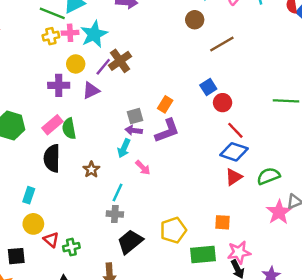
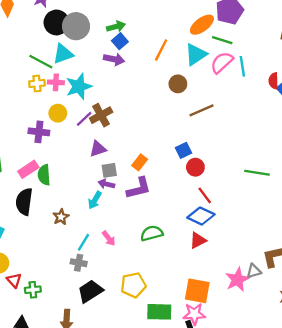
purple triangle: (91, 90) -> (98, 149), moved
pink arrow: (143, 168) -> (109, 238), moved
green semicircle: (268, 176) -> (152, 233), moved
orange square: (222, 222) -> (197, 291), moved, size x1.6

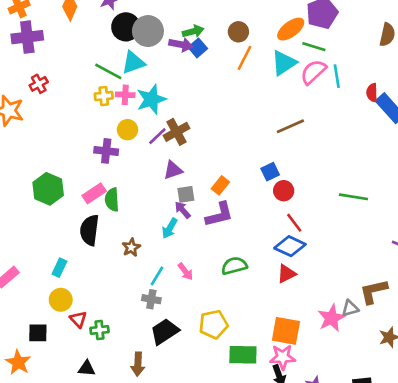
purple arrow: (114, 59) -> (181, 45), moved
brown circle: (178, 84) -> (238, 32), moved
purple arrow: (106, 184) -> (183, 210), turned 35

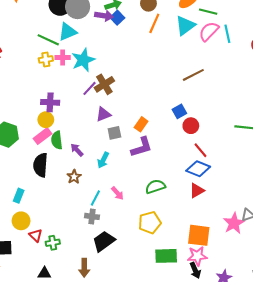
yellow circle: (127, 130) -> (46, 120), moved
purple arrow: (183, 210) -> (77, 150), moved
yellow pentagon: (213, 324) -> (150, 223), moved

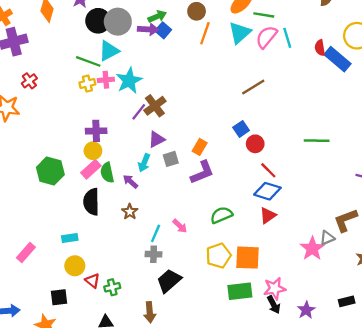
cyan arrow: (103, 160) -> (144, 163), moved
cyan rectangle: (19, 196) -> (70, 238), turned 64
orange square: (199, 235) -> (247, 258), moved

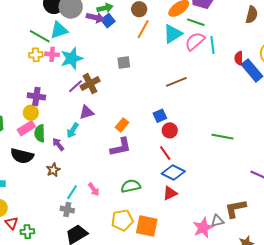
gray square: (171, 159) -> (124, 62), moved
red line: (268, 170) -> (165, 153), moved
black semicircle: (91, 202) -> (22, 156), turned -85

